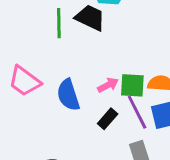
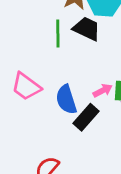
black rectangle: (108, 119) -> (86, 117), moved, size x1.4

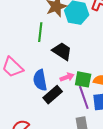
black trapezoid: (87, 29) -> (62, 51), moved

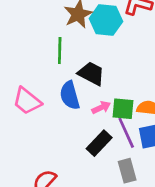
blue semicircle: (40, 80) -> (70, 95), moved
black rectangle: (53, 95) -> (99, 143), moved

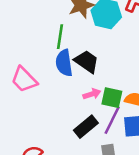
blue semicircle: (70, 95) -> (64, 63), moved
purple line: (126, 133) -> (112, 120), turned 44

